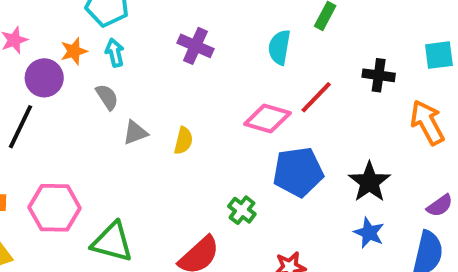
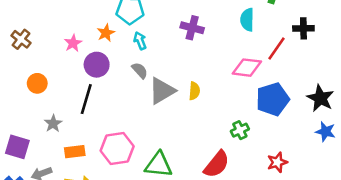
orange star: (74, 51) -> (106, 33), moved
black cross: (379, 75) -> (303, 28), moved
gray triangle: (135, 133) -> (162, 91), size x1.6
green cross: (242, 210) -> (240, 130), turned 36

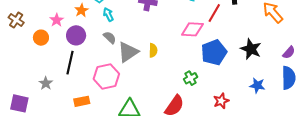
orange circle: (37, 83) -> (41, 38), moved
blue star: (325, 132) -> (257, 85), moved
pink hexagon: (117, 148) -> (106, 76), moved
orange rectangle: (75, 152) -> (82, 101), moved

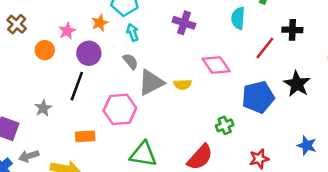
pink diamond: (192, 29) -> (216, 65), moved, turned 45
black star: (251, 49) -> (297, 84), moved
yellow semicircle: (153, 50) -> (182, 84), turned 80

